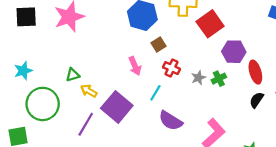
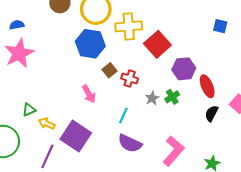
red cross: (172, 68) -> (130, 78), moved
cyan line: (155, 93) -> (123, 115), moved

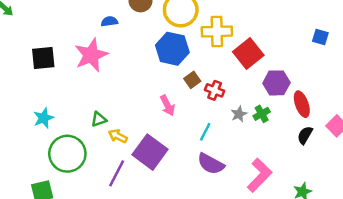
blue semicircle: (17, 25) -> (109, 21), moved

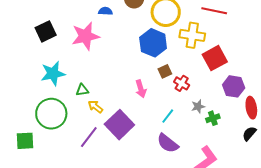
black square: (43, 58) -> (46, 31), turned -30
green cross: (262, 114) -> (213, 118), moved
cyan star: (44, 118) -> (53, 74), moved, size x1.4

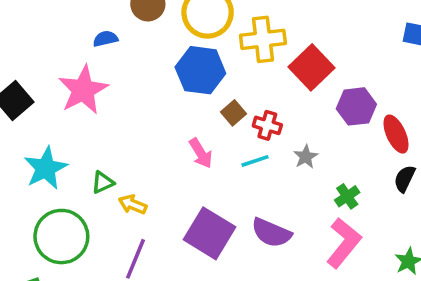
cyan line: (168, 116) -> (255, 161), moved, turned 49
green cross: (213, 118) -> (347, 196), moved
purple square: (119, 125) -> (210, 233), moved

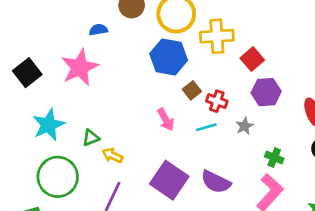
red square: (311, 67) -> (252, 59), size x0.7
purple hexagon: (356, 106) -> (266, 92), moved
green cross: (347, 196) -> (274, 157), turned -36

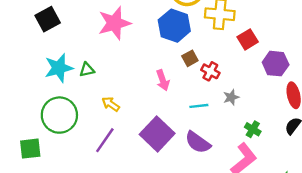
pink star: (80, 67) -> (114, 23), moved
purple hexagon: (266, 92) -> (276, 64), moved
cyan line: (206, 127) -> (199, 106), moved
green triangle: (91, 138) -> (87, 70), moved

